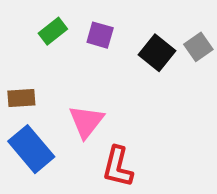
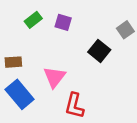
black square: (157, 53) -> (99, 51), moved

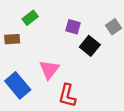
purple square: (63, 22) -> (73, 27), moved
brown rectangle: (13, 62) -> (12, 39), moved

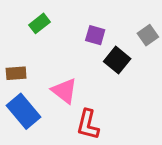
brown rectangle: (12, 39) -> (16, 73), moved
pink triangle: (49, 70) -> (64, 91), turned -30

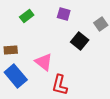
purple square: (95, 35) -> (64, 14), moved

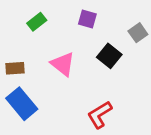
pink triangle: (44, 62) -> (63, 64), moved
red L-shape: (60, 85) -> (100, 115), moved, turned 45

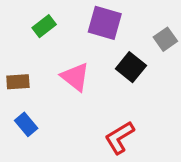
purple square: (87, 19) -> (105, 23), size x1.5
blue rectangle: (22, 104) -> (26, 124), size x0.6

